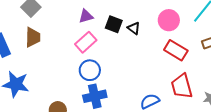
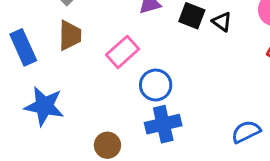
pink rectangle: (86, 42) -> (123, 52), moved

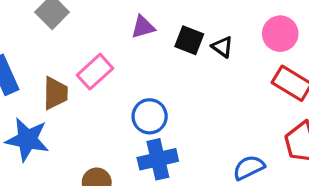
brown trapezoid: (70, 35) -> (55, 93), moved
pink rectangle: (123, 52) -> (95, 72), moved

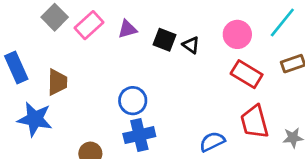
pink rectangle: (95, 72) -> (89, 25), moved

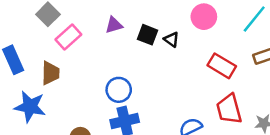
pink rectangle: (89, 25) -> (68, 37), moved
pink circle: (237, 34) -> (204, 17), moved

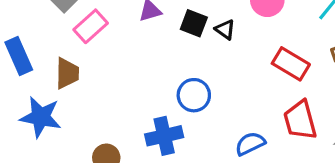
blue circle: (119, 90) -> (194, 95), moved

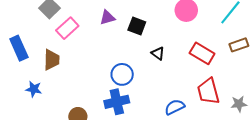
black triangle: (225, 29) -> (158, 53), moved
blue circle: (194, 95) -> (122, 74), moved
blue star: (41, 117) -> (34, 89), size x0.6

